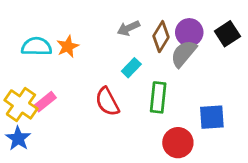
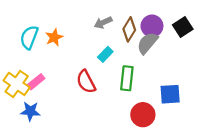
cyan semicircle: (37, 46) -> (29, 37), turned -70
blue star: (18, 138) -> (30, 111), moved, turned -30

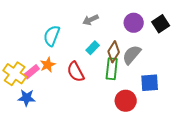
brown diamond: (129, 29) -> (114, 52), moved
cyan semicircle: (29, 37) -> (52, 36), moved
orange star: (54, 37) -> (48, 65), moved
gray semicircle: (147, 43) -> (132, 55), moved

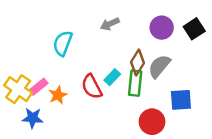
cyan rectangle: (93, 48) -> (112, 77), moved
orange star: (48, 65) -> (58, 95), moved

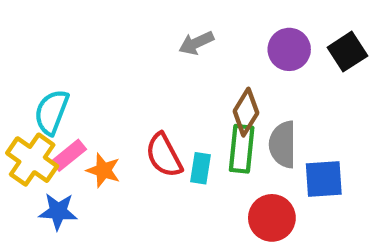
cyan semicircle: (63, 43) -> (52, 112), moved
gray semicircle: (159, 66) -> (283, 144), moved, turned -40
cyan rectangle: (112, 77) -> (201, 168), moved, turned -35
orange star: (58, 95) -> (103, 170), turned -30

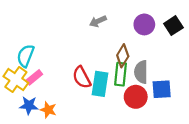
cyan rectangle: (201, 168) -> (100, 84), size x1.6
orange star: (103, 170) -> (48, 110), moved
red circle: (272, 218) -> (136, 97), moved

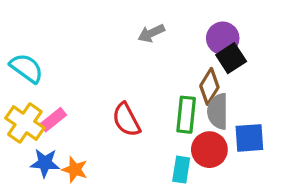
black square: (173, 26) -> (231, 58), moved
cyan semicircle: (26, 56) -> (27, 68), moved, turned 105
brown diamond: (123, 56) -> (209, 86), moved
cyan rectangle: (100, 84) -> (181, 170), moved, size x0.7

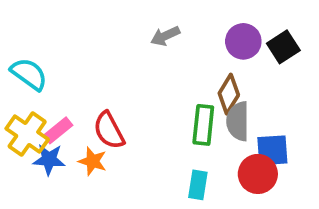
black square: (231, 58) -> (283, 47), moved
red semicircle: (126, 120) -> (109, 130), moved
red circle: (209, 150) -> (258, 174), moved
blue star: (45, 163) -> (49, 159), moved
orange star: (75, 170) -> (93, 161), moved

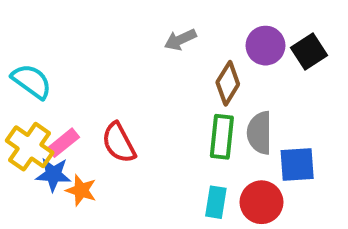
brown diamond: (229, 94) -> (228, 83), moved
orange star: (93, 161) -> (81, 190), moved
red circle: (258, 174) -> (262, 202), moved

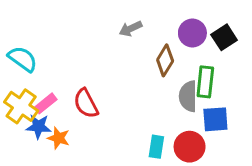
green rectangle: (222, 137) -> (205, 82), moved

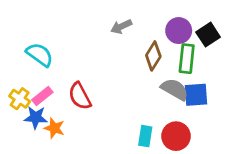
cyan semicircle: (23, 59) -> (40, 55), moved
green rectangle: (205, 82) -> (187, 59), moved
gray semicircle: (188, 96) -> (175, 89), turned 120
yellow cross: (21, 106) -> (20, 99), size x0.7
blue square: (215, 119) -> (196, 95), moved

